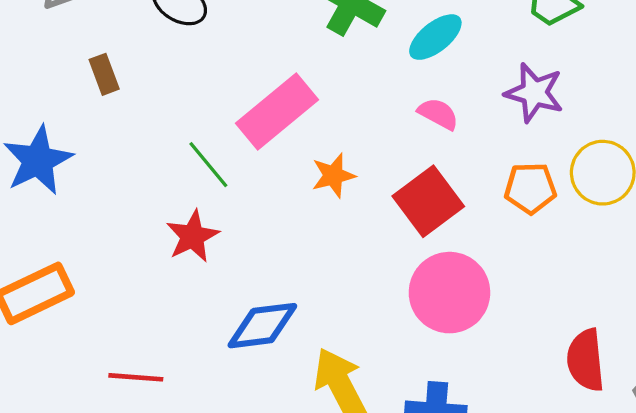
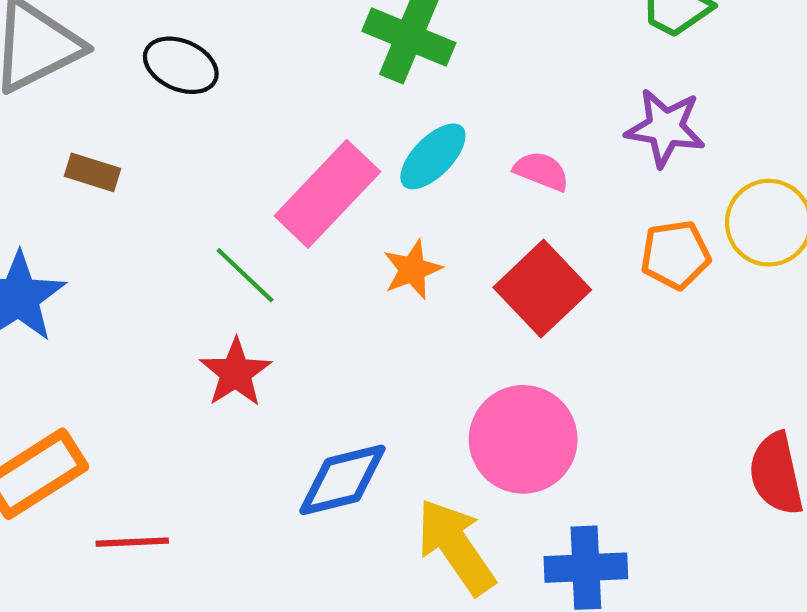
cyan ellipse: (435, 37) -> (433, 156), moved
brown rectangle: (104, 74) -> (92, 172), turned -45
pink circle: (449, 293) -> (523, 439), moved
red line: (136, 377) -> (132, 542), moved

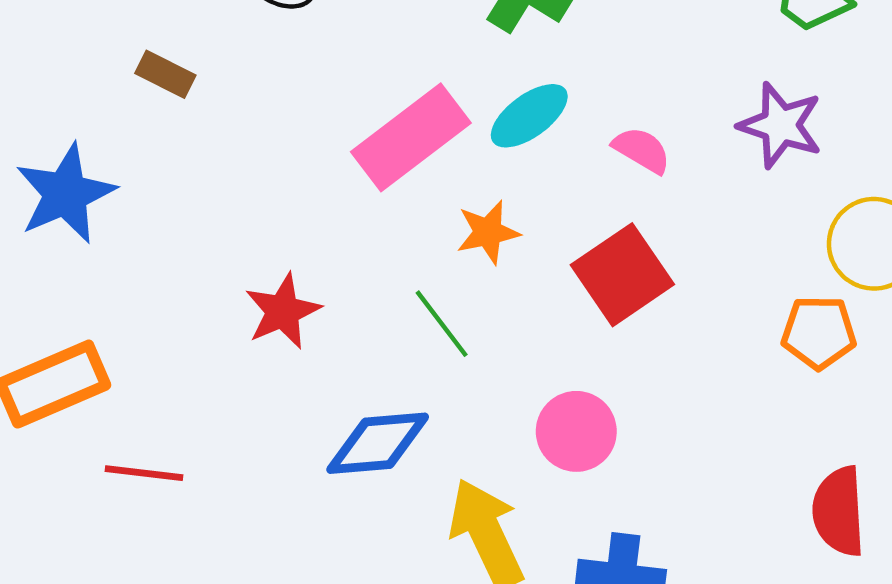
orange pentagon: (675, 255) -> (819, 332), moved
green line: (245, 275) -> (442, 324), moved
pink circle: (523, 439) -> (576, 431), size x0.7

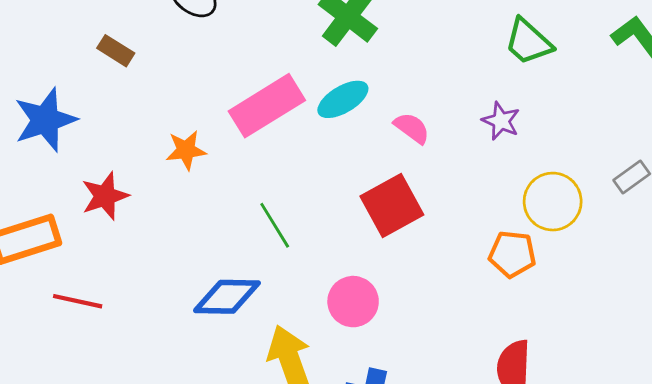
purple star: (780, 125) -> (501, 121), size x0.7
orange star: (488, 232) -> (186, 150), moved
red star: (283, 311) -> (105, 196), moved

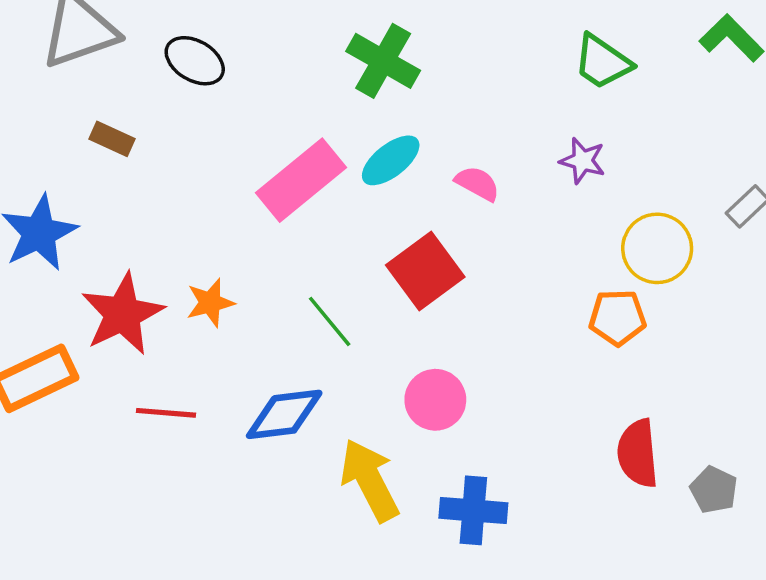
orange star: (186, 150) -> (210, 303), moved
red star: (105, 196) -> (123, 314), size x1.4
red square: (392, 205) -> (425, 271), moved
red line: (78, 301) -> (166, 413), moved

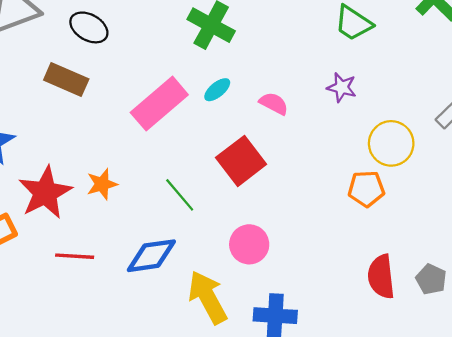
brown rectangle: (112, 139) -> (66, 79), moved, size x1.5
cyan ellipse: (391, 160) -> (217, 90), size x0.7
gray pentagon: (714, 490) -> (431, 279), moved

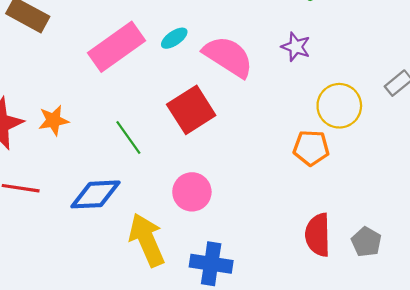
pink semicircle: (274, 103) -> (228, 57), size x1.8

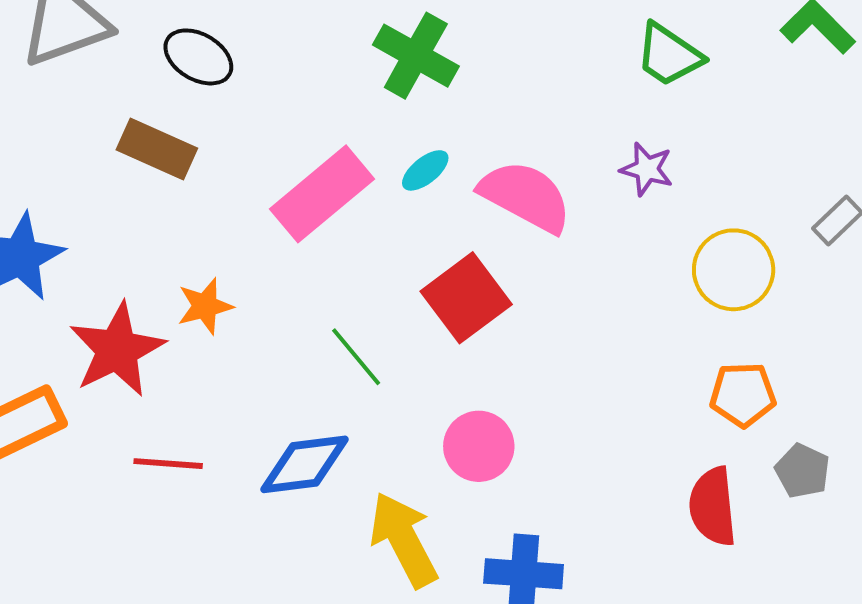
orange star: (54, 120) -> (205, 306), moved
orange pentagon: (311, 148) -> (743, 395), moved
gray pentagon: (366, 242) -> (802, 471), moved

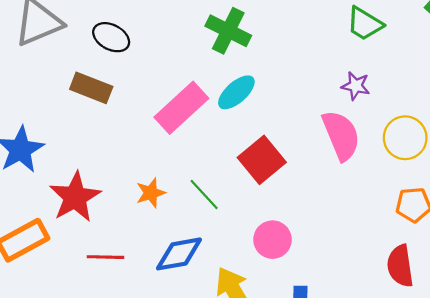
cyan ellipse: (425, 170) -> (236, 92), size x1.5
pink semicircle: (526, 196) -> (341, 135), moved, turned 42
orange star: (205, 306) -> (151, 193), moved

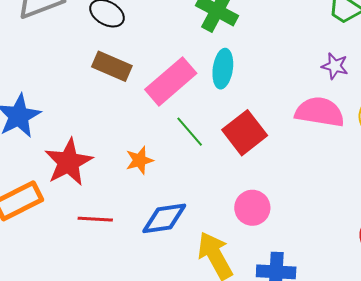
brown rectangle: (91, 88) -> (112, 66), moved
cyan ellipse: (236, 92) -> (223, 69), turned -42
pink semicircle: (341, 135) -> (320, 112), turned -60
green line: (204, 195) -> (190, 132), moved

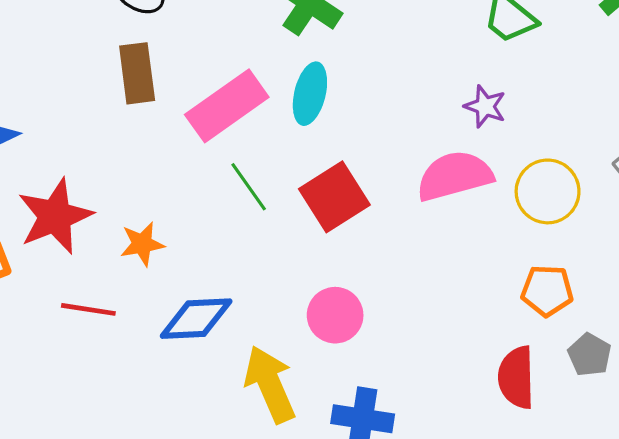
brown rectangle: (112, 66) -> (137, 73), turned 54
pink semicircle: (320, 112) -> (455, 176), turned -30
orange star: (139, 160) -> (142, 244), moved

